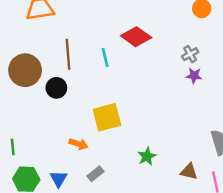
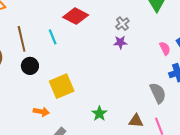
purple star: (194, 76) -> (120, 42), moved
black circle: (56, 88) -> (30, 66), moved

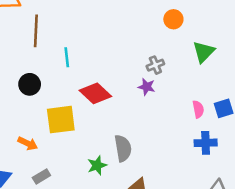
red diamond: (76, 16) -> (95, 93), moved
brown line: (22, 39) -> (36, 31), moved
gray semicircle: (158, 93) -> (123, 148), moved

